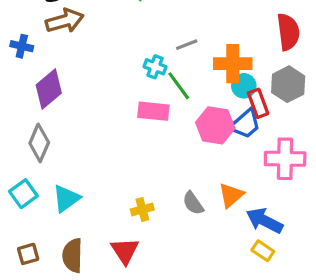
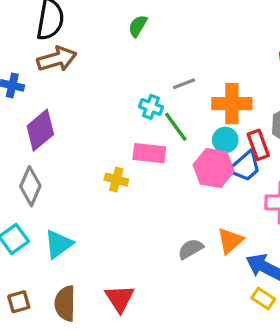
cyan circle: (244, 86) -> (225, 140), moved
gray semicircle: (193, 203) -> (191, 249), turned 95
yellow cross: (142, 210) -> (116, 180), moved, turned 30

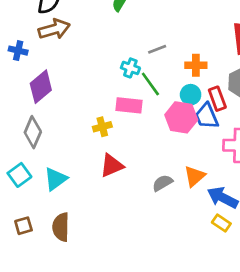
orange cross: (232, 104) -> (196, 65), size x0.7
blue trapezoid: (245, 166) -> (207, 116), turned 108
yellow cross: (116, 180) -> (102, 127), turned -30
red triangle: (120, 298) -> (112, 166), moved, turned 40

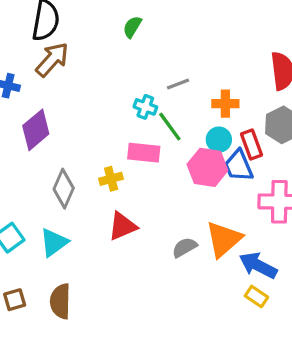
brown arrow: (54, 29) -> (52, 60), turned -32
gray diamond: (33, 132) -> (64, 189), moved
orange triangle: (195, 176) -> (224, 239), size x1.4

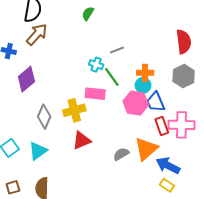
orange cross: (225, 104) -> (145, 73), moved
red rectangle: (252, 144) -> (162, 126), moved
yellow cross: (111, 179) -> (74, 110), size x1.5

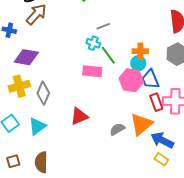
gray line: (117, 50) -> (103, 26), moved
purple diamond: (26, 79) -> (26, 57), turned 50
yellow cross: (74, 110) -> (19, 86), moved

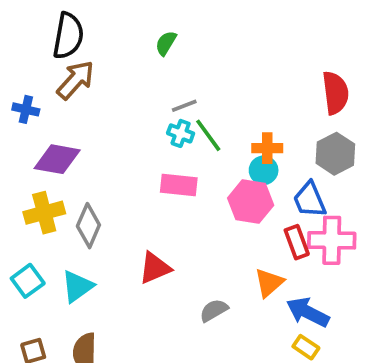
gray line: (103, 26) -> (184, 106), moved
green line: (108, 55) -> (208, 135), moved
blue trapezoid: (150, 79) -> (310, 200), moved
orange triangle: (141, 124) -> (269, 283), size x0.7
gray semicircle: (117, 129) -> (214, 310), moved

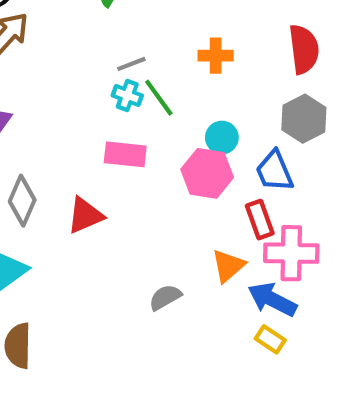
orange cross: (267, 148) -> (216, 56), moved
pink cross: (332, 240) -> (291, 253), moved
red triangle: (155, 268) -> (85, 215), moved

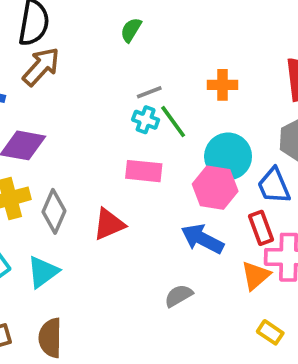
cyan circle: (222, 138) -> (228, 156), size x1.6
orange triangle: (228, 266) -> (256, 276), moved
blue arrow: (272, 299) -> (202, 239), moved

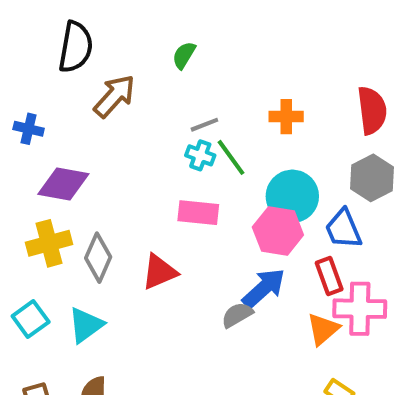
brown arrow: (41, 67) -> (114, 96), moved
blue arrow: (202, 239) -> (264, 288), turned 111
gray semicircle: (179, 296) -> (237, 315), moved

